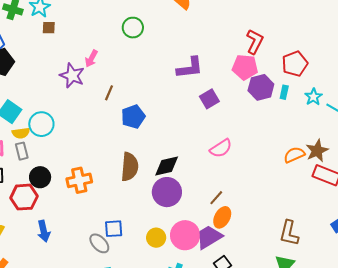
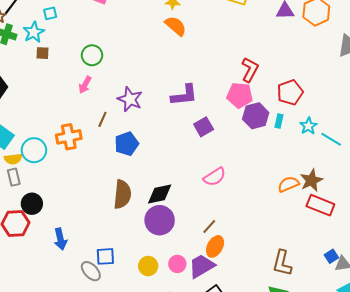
green circle: (133, 28) -> (92, 55), moved
purple star: (72, 76) -> (130, 99), moved
orange cross: (79, 180) -> (69, 137), moved
blue arrow: (44, 231) -> (60, 239), moved
pink circle: (185, 235) -> (177, 264), size x0.6

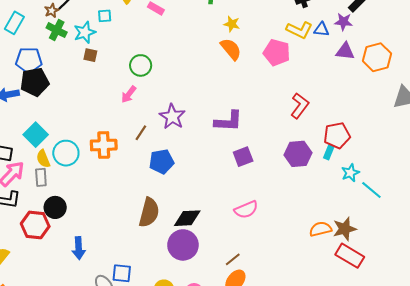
pink pentagon: (240, 95) -> (277, 52), moved
cyan rectangle: (279, 121) -> (329, 152), moved
yellow semicircle: (13, 159) -> (43, 159), turned 66

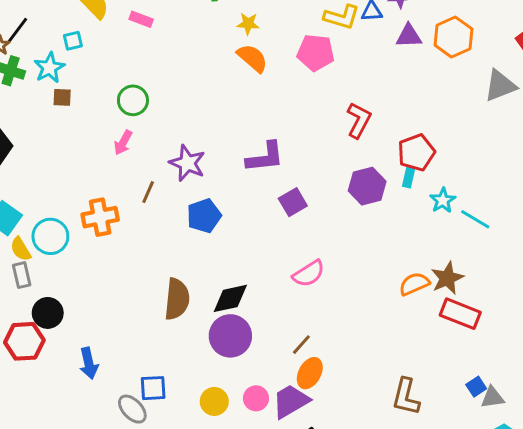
blue pentagon: (162, 161) -> (204, 216), moved

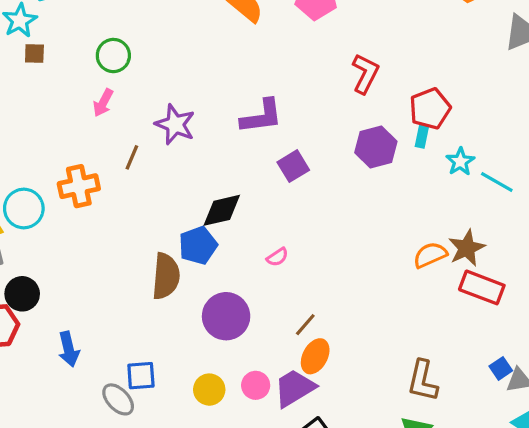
blue pentagon: (204, 216) -> (198, 245), moved
pink semicircle: (309, 274) -> (277, 257), moved, size x0.6
black diamond: (230, 298) -> (222, 210), moved

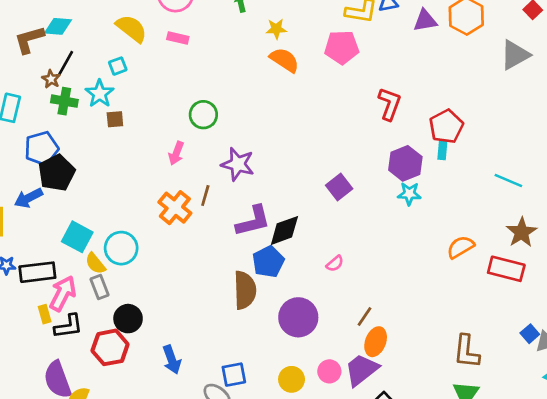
green circle: (113, 56) -> (203, 115), moved
purple L-shape: (262, 116) -> (253, 221), moved
cyan star: (460, 162) -> (409, 194), moved, turned -30
orange cross: (79, 186) -> (175, 208), moved, turned -32
brown star: (467, 248) -> (522, 232), moved

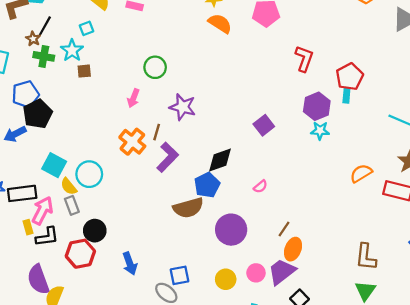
purple L-shape: (253, 221) -> (168, 157), moved, turned -32
brown semicircle: (245, 290) -> (188, 208), turned 76

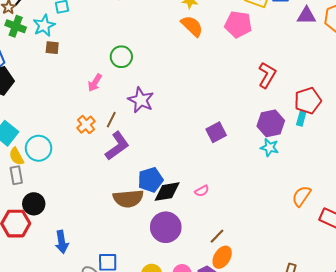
orange cross: (132, 142) -> (86, 125), size x0.7
black diamond: (220, 160) -> (167, 192), moved
orange semicircle: (361, 173) -> (301, 196), turned -35

